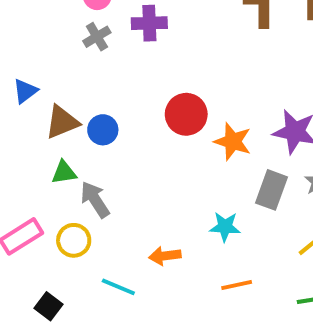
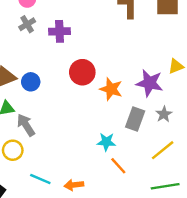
purple cross: (149, 23) -> (60, 31), moved
orange arrow: (165, 256) -> (74, 185), moved
orange line: (237, 285) -> (118, 166), moved, turned 60

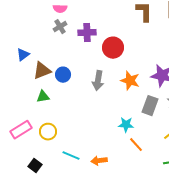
red circle: (82, 72) -> (113, 48), moved
gray arrow: (26, 125) -> (98, 81), moved, turned -138

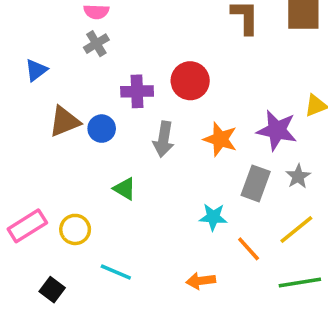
purple cross: (87, 33) -> (137, 91), moved
blue triangle: (23, 55) -> (36, 70), moved
green triangle: (43, 97) -> (125, 189), moved, turned 40
orange line: (136, 145) -> (249, 249), moved
orange arrow: (99, 161) -> (201, 281), moved

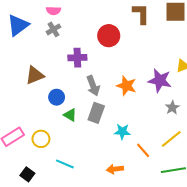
blue triangle: (36, 70) -> (18, 25), moved, size x1.6
red circle: (190, 81) -> (109, 36), moved
blue circle: (102, 129) -> (57, 97), moved
gray arrow: (164, 139) -> (93, 86), turned -30
gray rectangle: (256, 183) -> (96, 113), moved

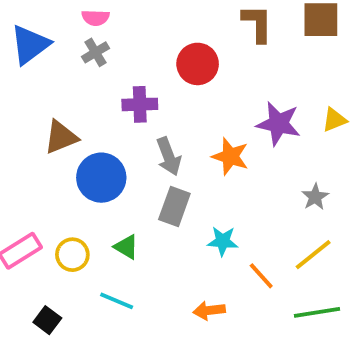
purple star: (160, 80) -> (278, 124), moved
blue circle: (57, 97) -> (101, 178), size x1.6
green triangle: (70, 115) -> (126, 247), moved

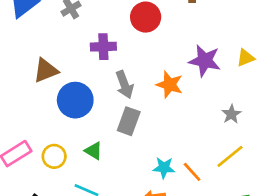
cyan star: (223, 241) -> (164, 168), moved

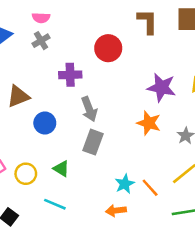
orange star: (170, 85) -> (149, 123), moved
blue circle: (75, 100) -> (45, 123), size x0.7
cyan star: (164, 168) -> (125, 184), turned -30

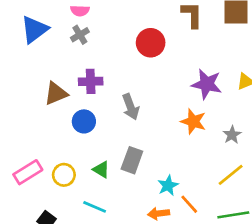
purple cross: (70, 75) -> (91, 81), moved
gray rectangle: (93, 142) -> (132, 160), moved
orange line: (150, 188) -> (189, 204), moved

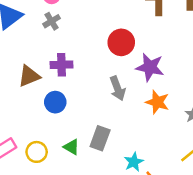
red circle: (151, 43) -> (121, 42), moved
purple star: (207, 84) -> (150, 67), moved
gray arrow: (131, 107) -> (118, 88), moved

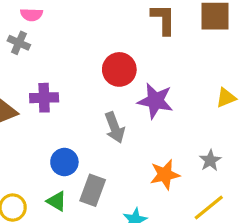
gray cross: (52, 21) -> (19, 43), moved, turned -35
blue circle: (55, 102) -> (64, 162), moved
orange star: (157, 102) -> (165, 175), moved, turned -30

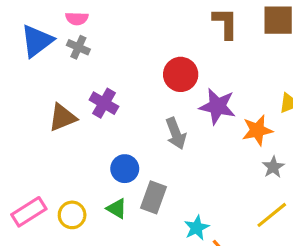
pink semicircle: (31, 15) -> (77, 18), moved
purple cross: (44, 98) -> (104, 103), turned 32
orange star: (165, 175) -> (257, 130), moved

